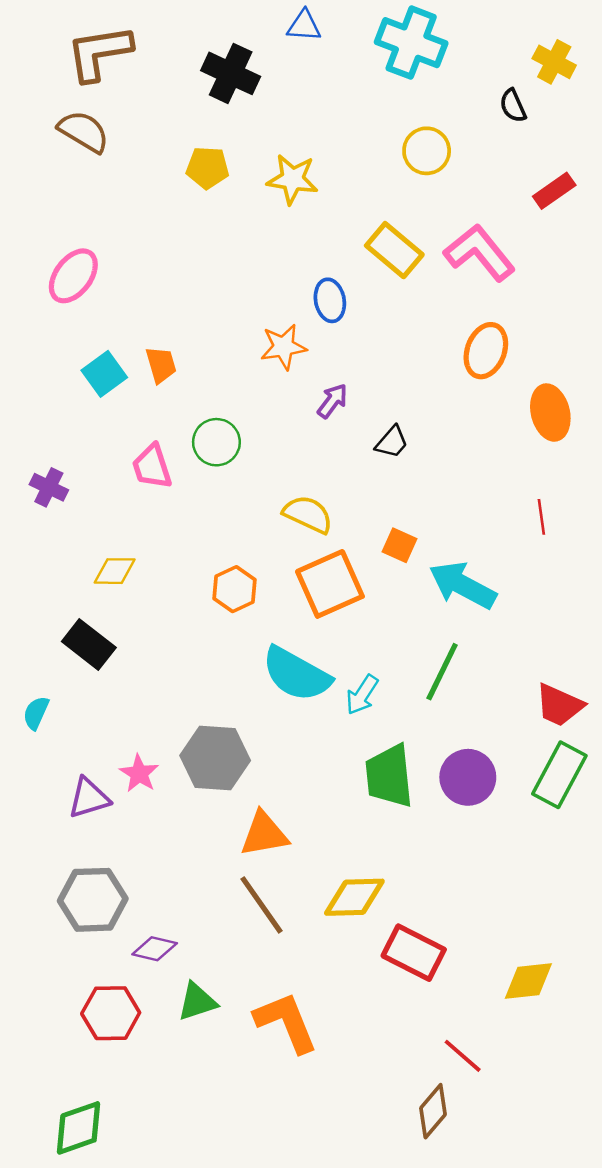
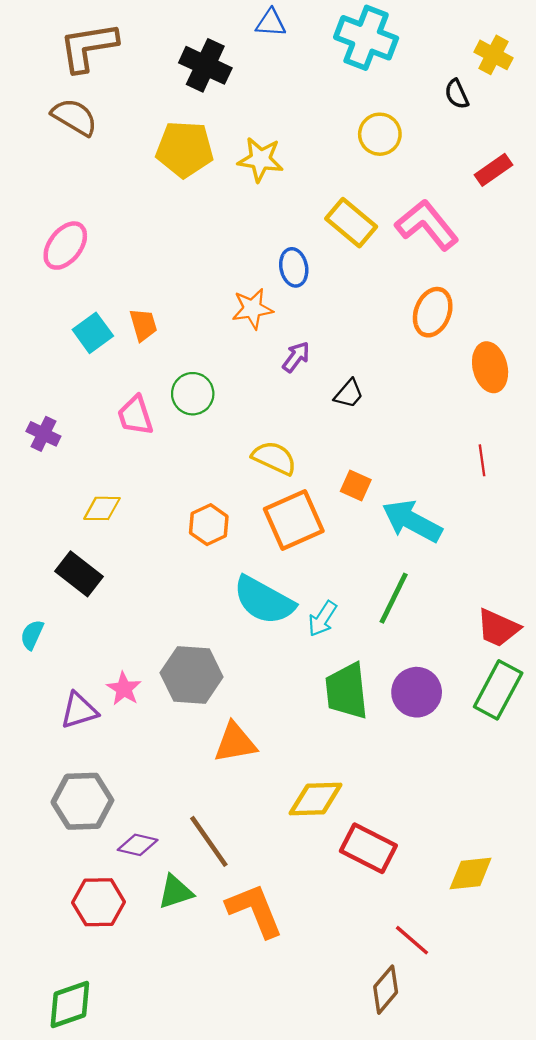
yellow pentagon: (207, 168) -> (185, 149), size x1.5
brown line: (262, 905) -> (209, 841), moved

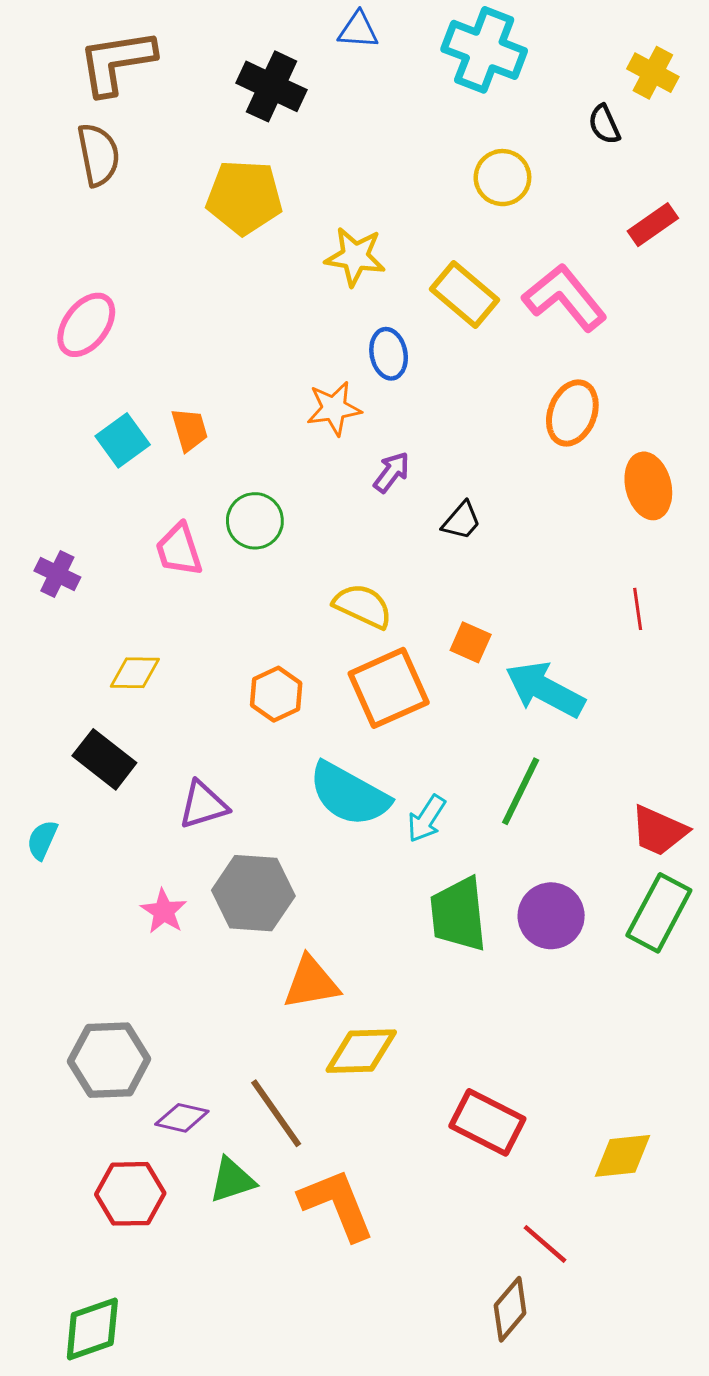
brown semicircle: (74, 117) -> (98, 155), turned 48
yellow star: (260, 159) -> (355, 257), moved
purple triangle: (79, 711) -> (203, 805), moved
yellow diamond: (316, 799) -> (361, 1051), moved

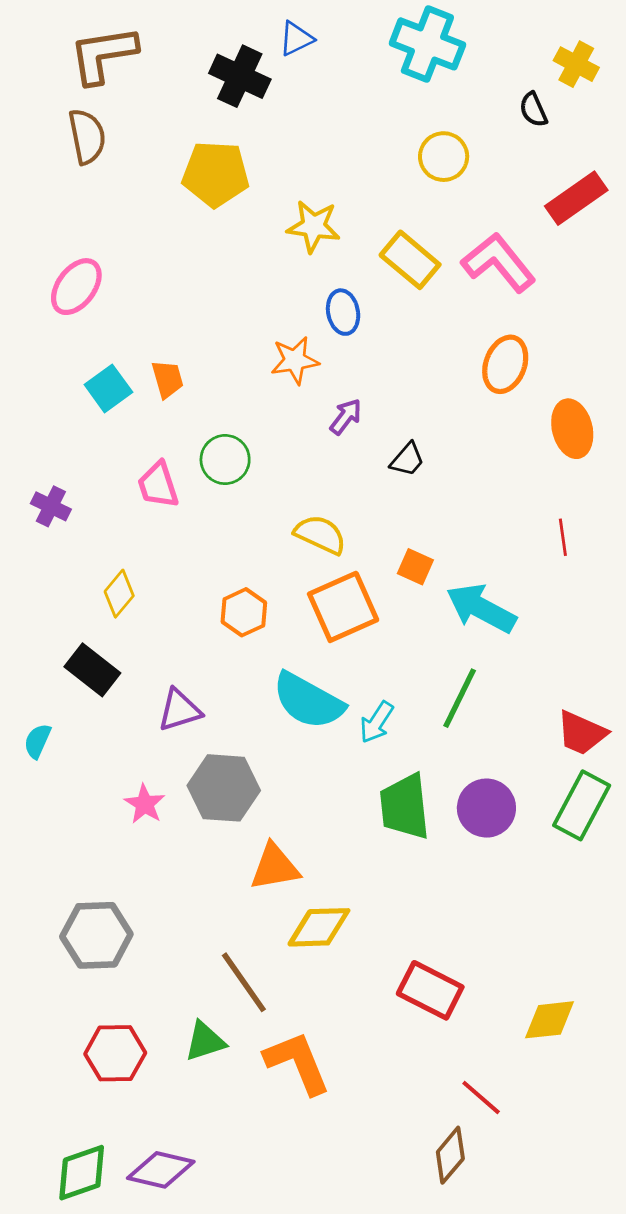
blue triangle: (358, 30) -> (296, 39), moved, turned -30
red rectangle: (653, 225) -> (576, 198), size x1.4
yellow diamond: (135, 673) -> (119, 594), turned -51
purple diamond: (182, 1118) -> (161, 1170), moved, size x1.4

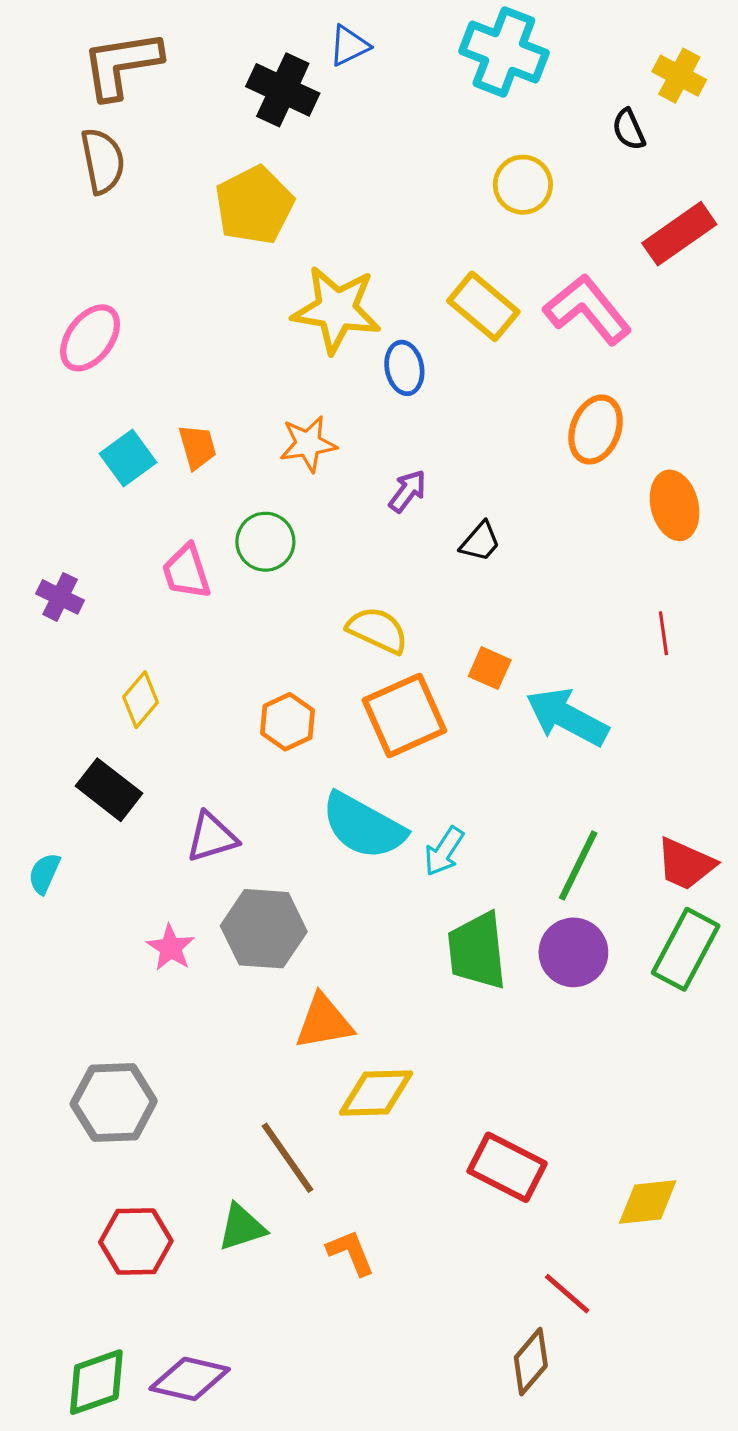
yellow pentagon: (216, 174) -> (254, 205), turned -30
yellow star: (314, 226) -> (336, 309), moved, size x1.4
orange star: (295, 360) -> (308, 444), moved
green line: (460, 698) -> (578, 866), moved
orange L-shape: (297, 1063) -> (351, 1253), size x0.6

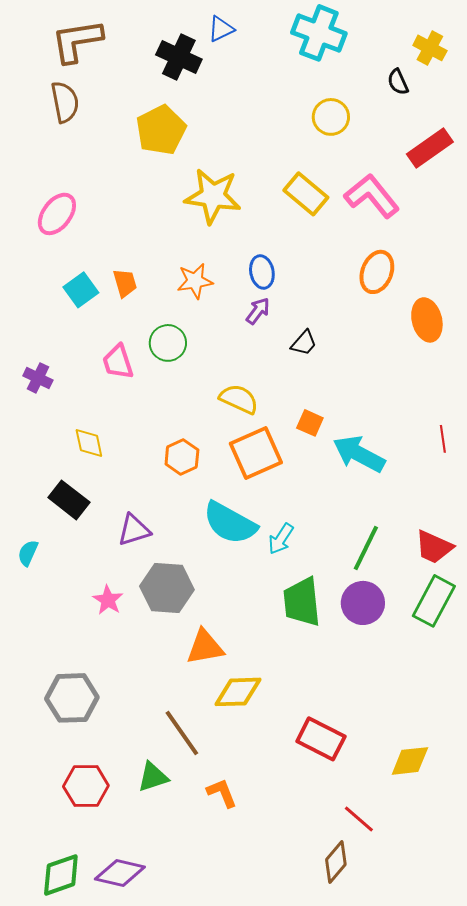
blue ellipse: (404, 368) -> (262, 272), moved
red line: (663, 633) -> (443, 439), moved
yellow diamond: (141, 700) -> (89, 443), turned -52

